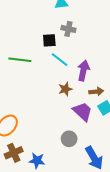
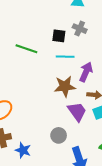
cyan line: (60, 60) -> (65, 57), turned -48
brown star: (65, 89) -> (65, 86), size x1.5

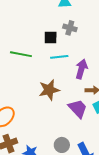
brown star: (65, 86) -> (49, 90), moved
gray circle: (59, 135) -> (62, 145), moved

